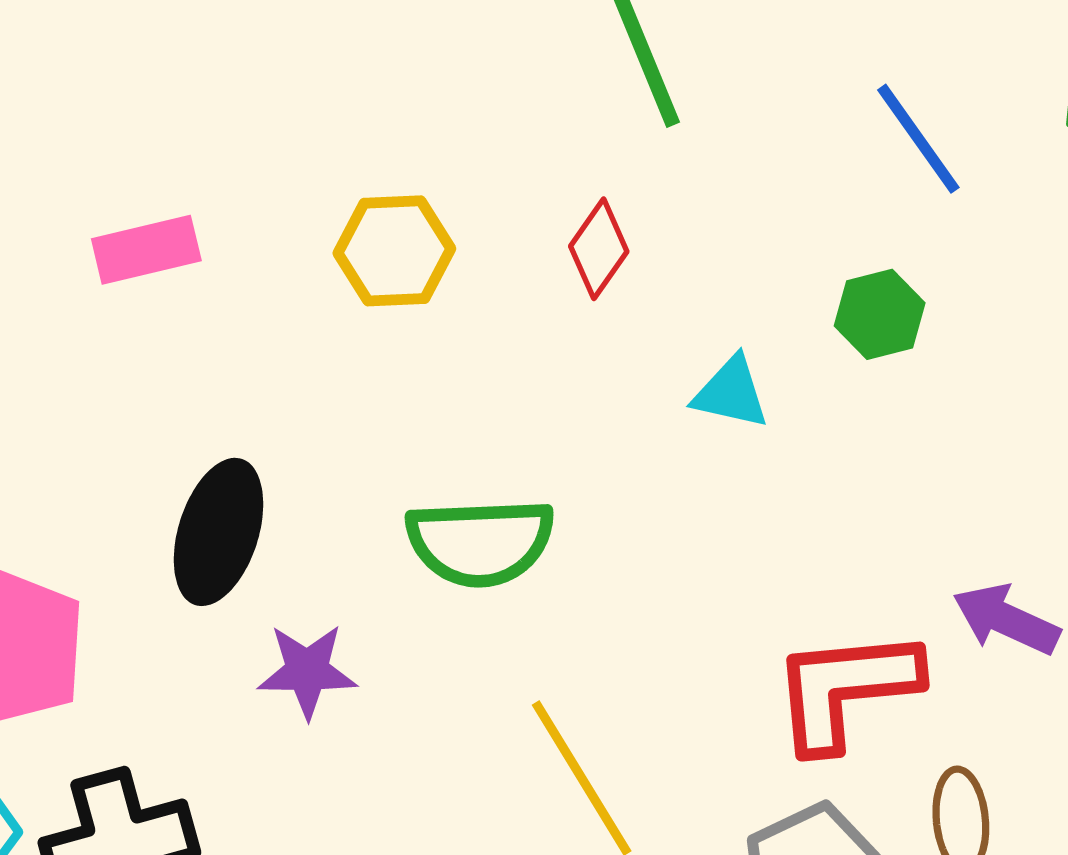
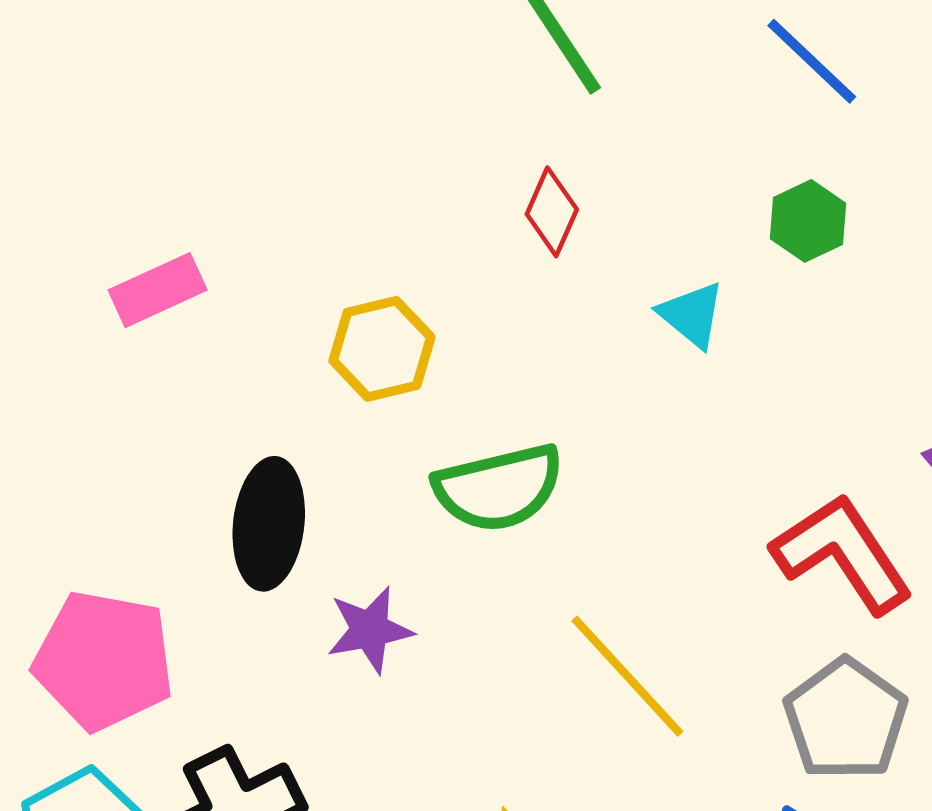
yellow hexagon: (394, 251) -> (382, 349), moved
cyan triangle: (731, 393) -> (692, 315), turned 38
red L-shape: (846, 689) -> (842, 554), turned 73

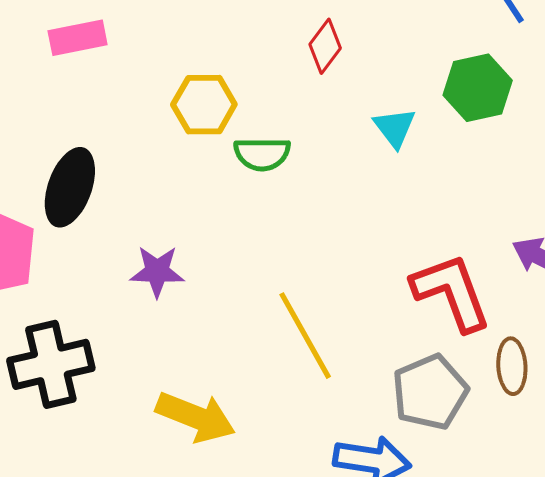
green hexagon: (808, 221) -> (478, 88), size x1.4
green semicircle: (499, 488) -> (262, 154), moved, size x0.7
black ellipse: (269, 524) -> (70, 187), moved

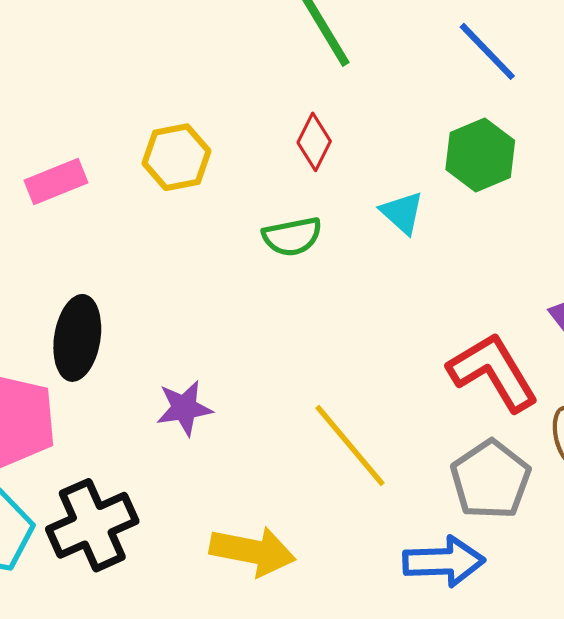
yellow hexagon: (204, 105) -> (176, 157), moved
green semicircle: (262, 154) -> (292, 237), moved

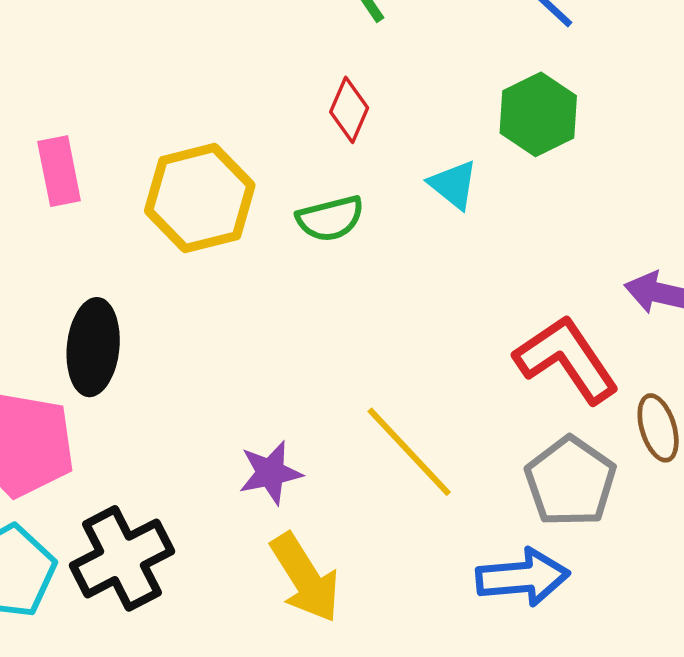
yellow hexagon: (176, 157) -> (200, 198), moved, size x1.4
pink rectangle: (56, 181) -> (59, 171), turned -76
purple star: (184, 408) -> (270, 473), moved
yellow arrow: (253, 551) -> (305, 578), turned 50

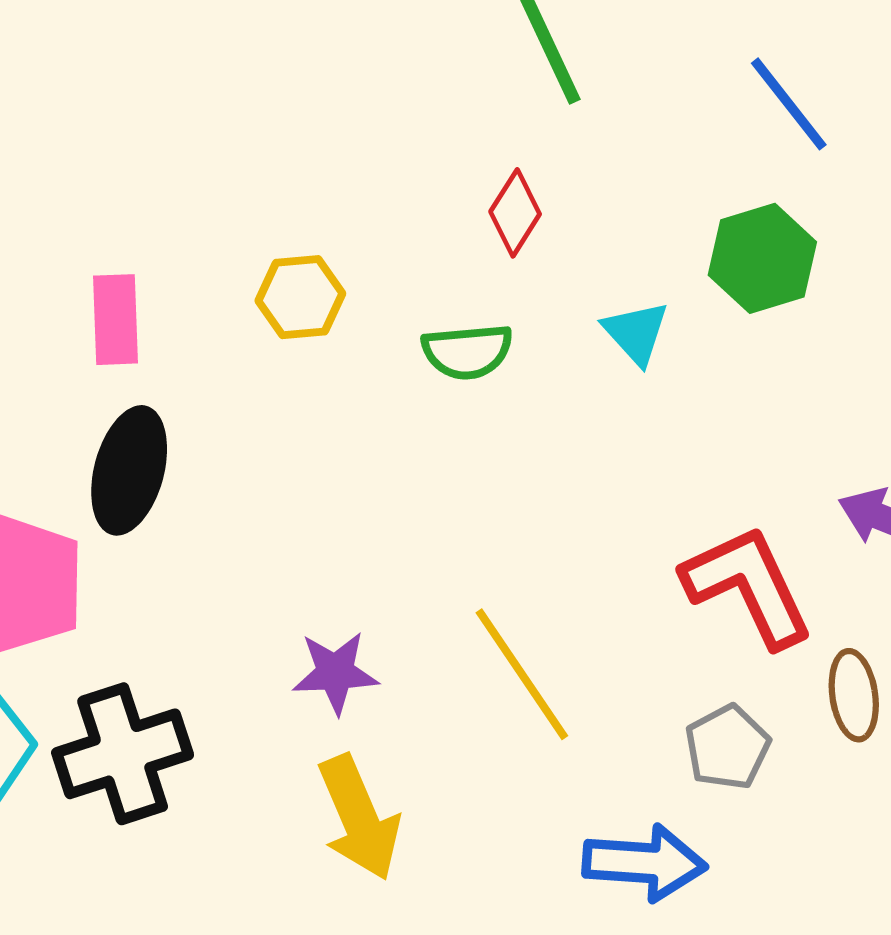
pink rectangle: (59, 171) -> (115, 320), moved
yellow hexagon: (200, 198) -> (300, 297), size x0.6
gray pentagon: (570, 482) -> (727, 747), size x0.7

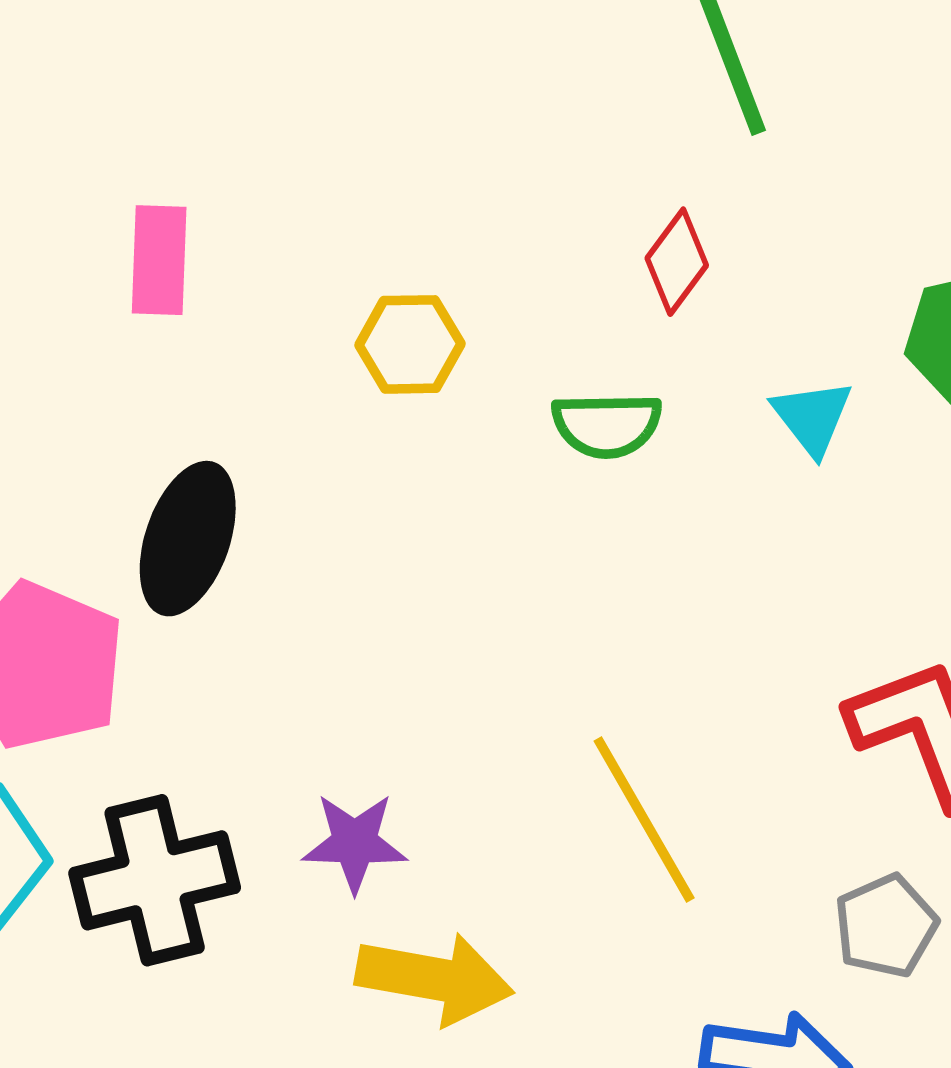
pink rectangle: (115, 320) -> (159, 260), moved
purple star: (335, 673) -> (355, 843), moved
yellow arrow: (359, 818) -> (435, 979), turned -61

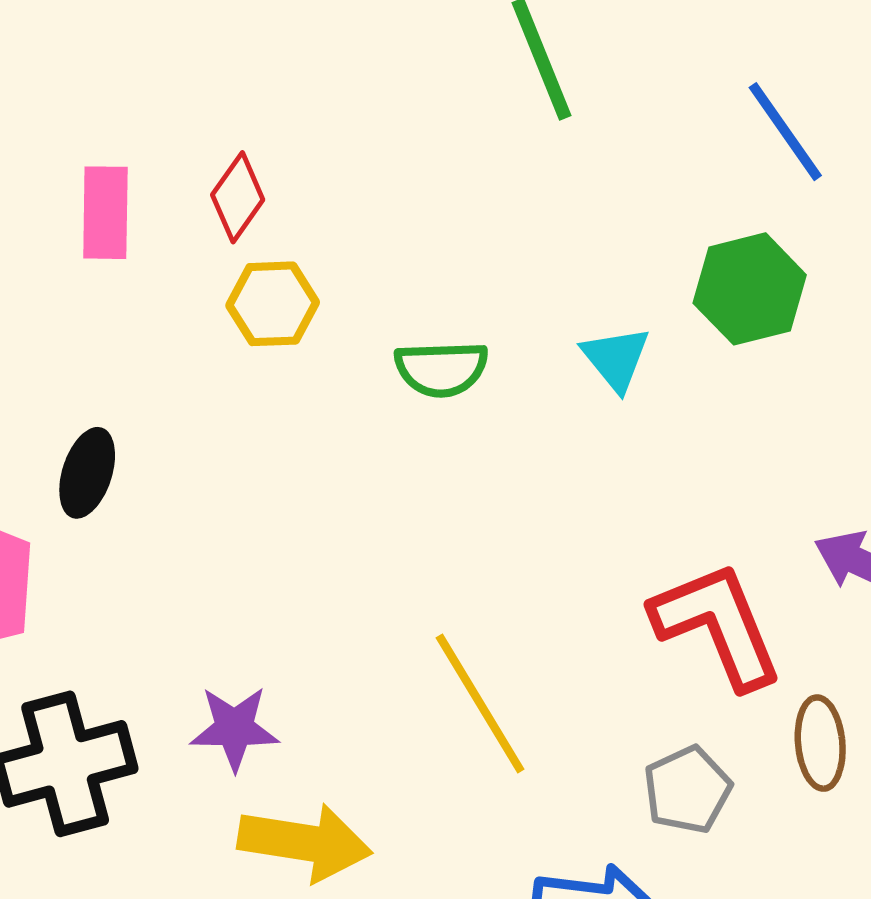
pink rectangle: (159, 260) -> (105, 213), moved
red diamond: (677, 262) -> (238, 197), moved
black ellipse: (188, 539) -> (87, 473), size x0.7

